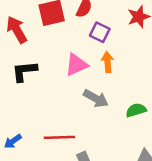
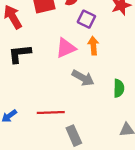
green semicircle: (136, 110) -> (119, 88), turned 108

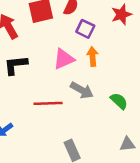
green semicircle: (119, 88) -> (119, 101), turned -48
red line: (51, 112) -> (48, 103), moved

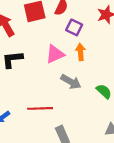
red line: (48, 103) -> (40, 108), moved

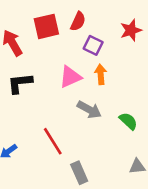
red line: (40, 108) -> (53, 141), turned 60

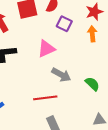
orange arrow: (101, 74) -> (92, 34), moved
red line: (53, 141) -> (45, 98), moved, turned -65

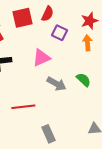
green semicircle: (92, 84) -> (83, 80), moved
red line: (45, 98) -> (23, 107), moved

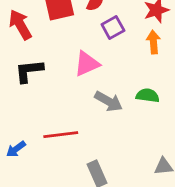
purple square: (59, 33) -> (113, 28), turned 35
green semicircle: (83, 80) -> (148, 96), turned -35

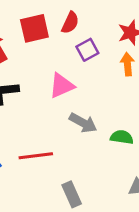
green semicircle: (148, 96) -> (122, 137), moved

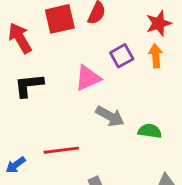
purple square: (87, 50) -> (122, 56), moved

